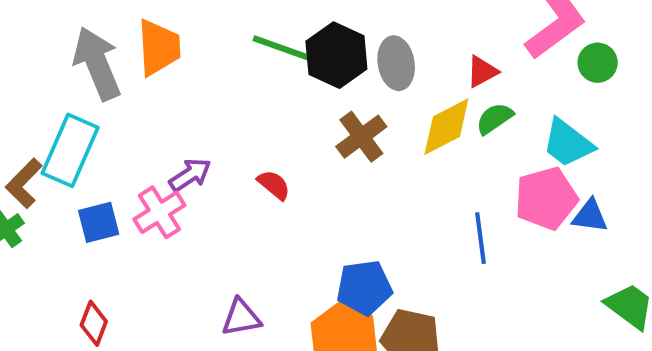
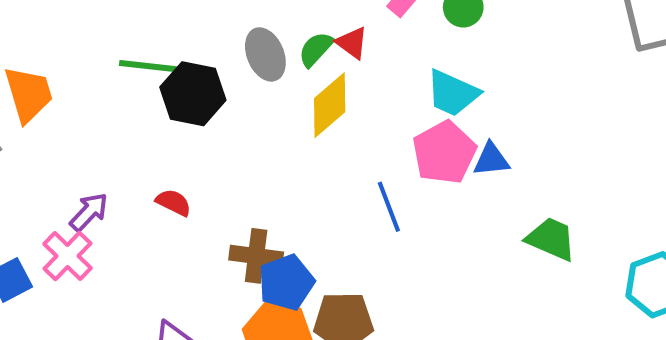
black hexagon: (336, 55) -> (193, 94), moved
red triangle: (482, 72) -> (352, 43), turned -42
green semicircle: (495, 118) -> (316, 49), moved
brown cross: (361, 137) -> (256, 256), moved, turned -33

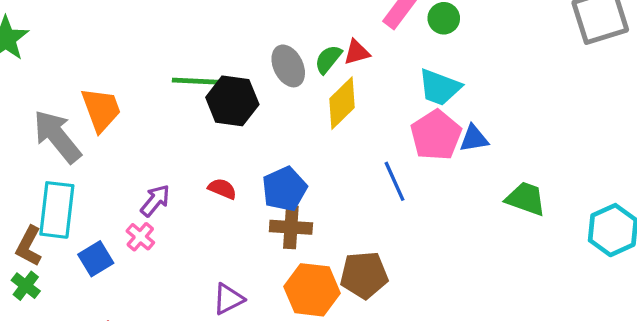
red triangle: (352, 43) -> (357, 52), turned -48
pink cross: (67, 256) -> (140, 237), size x0.7
blue pentagon: (286, 282) -> (284, 189), moved

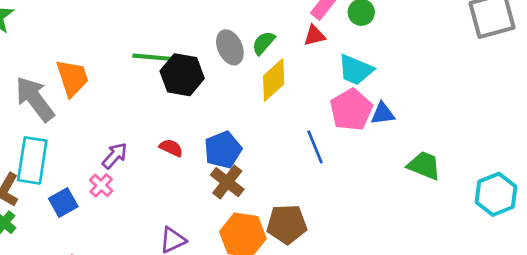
red triangle: (357, 52) -> (314, 36), moved
brown cross: (291, 227) -> (227, 182), turned 32

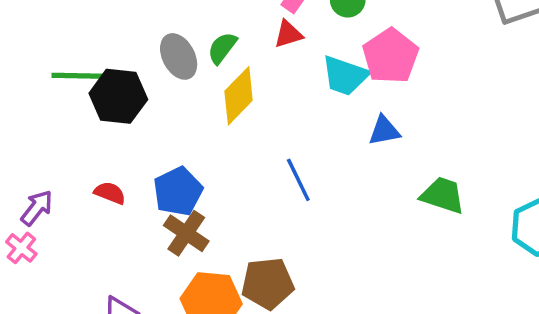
pink pentagon: (351, 110) -> (391, 56), moved

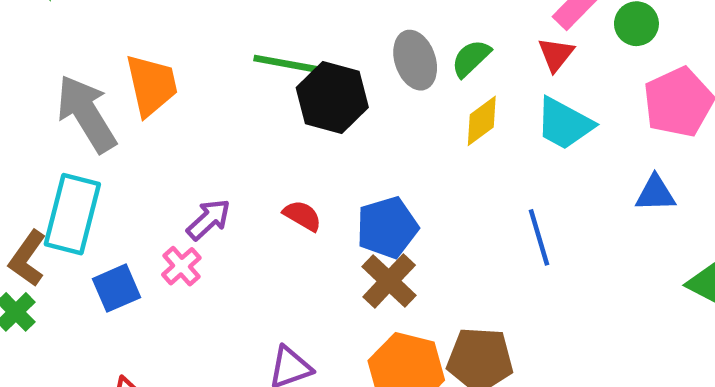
red triangle: (288, 34) -> (556, 54), turned -44
cyan trapezoid: (345, 76) -> (564, 124), moved
yellow diamond: (239, 96) -> (482, 121), size x0.7

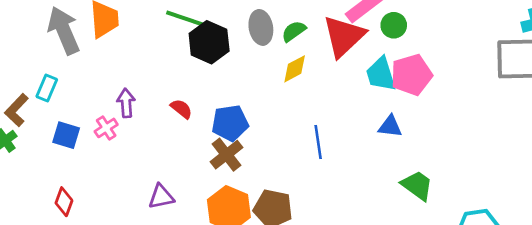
red triangle: (556, 54) -> (344, 36), size x2.0
cyan trapezoid: (564, 124) -> (381, 74), moved, turned 36
cyan rectangle: (72, 214) -> (47, 88), size x0.6
purple arrow: (209, 219) -> (126, 103), turned -60
blue square: (117, 288) -> (66, 135), turned 32

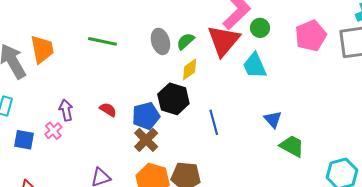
black hexagon: (209, 42) -> (173, 99), moved
pink pentagon: (411, 75) -> (311, 36), moved
blue triangle: (390, 126) -> (273, 119), moved, turned 48

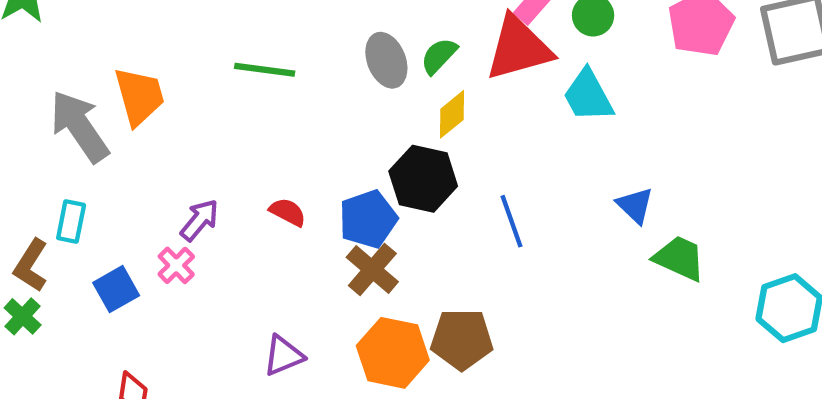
red triangle: (224, 41) -> (519, 48), turned 39
purple arrow: (66, 110) -> (200, 220), turned 55
blue square: (24, 140) -> (116, 289), turned -35

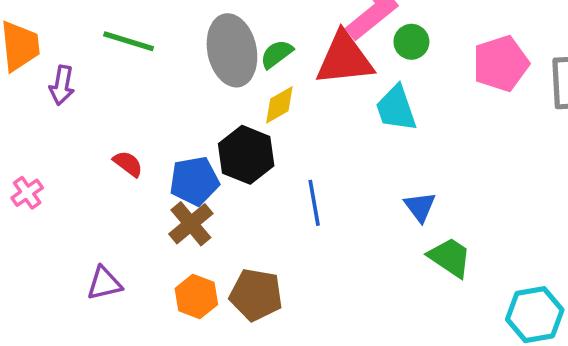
gray ellipse: (386, 60) -> (232, 50), size x1.5
purple arrow: (200, 220) -> (62, 85), moved, turned 141
orange hexagon: (393, 353) -> (196, 296), size x0.7

